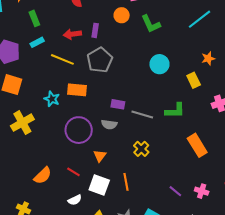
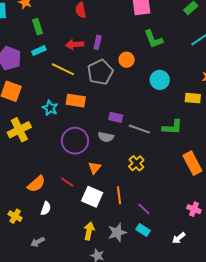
orange circle: (122, 15) -> (127, 60), moved
yellow rectangle: (194, 80) -> (193, 98), turned -63
purple line: (175, 191) -> (144, 209), moved
white semicircle: (75, 200) -> (46, 208), moved, turned -48

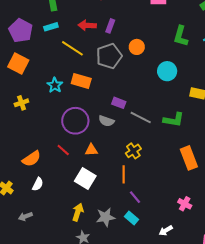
green L-shape: (153, 39) -> (181, 36), moved, turned 30
yellow cross: (19, 130) -> (21, 103), size x0.6
orange triangle: (95, 168) -> (91, 150), turned 40
red line: (67, 182) -> (63, 150), moved
orange line: (119, 195) -> (124, 174), moved

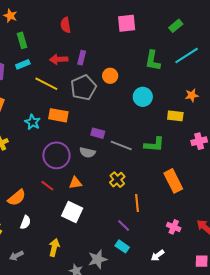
orange line: (124, 174) -> (137, 203), moved
yellow arrow: (78, 212) -> (54, 248), moved
gray star: (106, 217) -> (98, 259), moved

